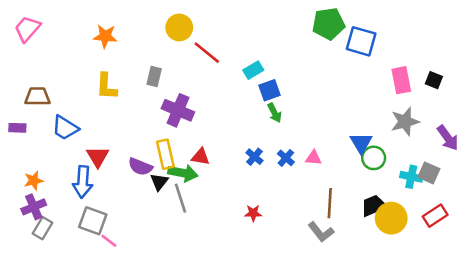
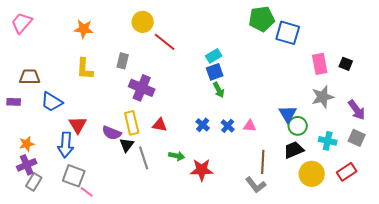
cyan rectangle: (253, 70) -> (214, 56), moved
green arrow: (183, 173) -> (177, 156), moved, size x0.7
gray square: (429, 173) -> (357, 138), moved
black trapezoid: (374, 206) -> (294, 150), moved
red star: (253, 213) -> (202, 170), size x1.6

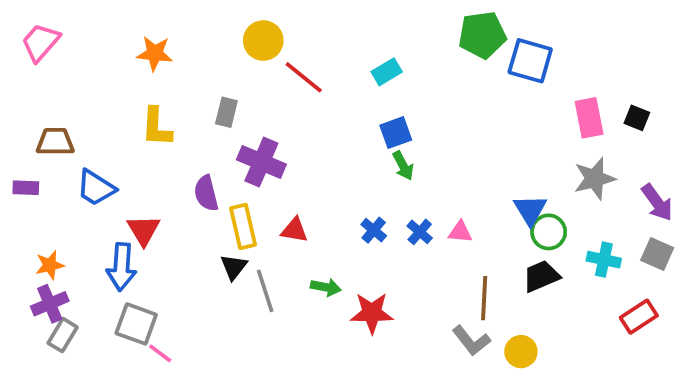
cyan rectangle: (214, 56) -> (387, 72), moved
purple semicircle: (112, 133) -> (206, 193), moved, turned 54
yellow circle: (312, 174) -> (521, 352), moved, size x0.7

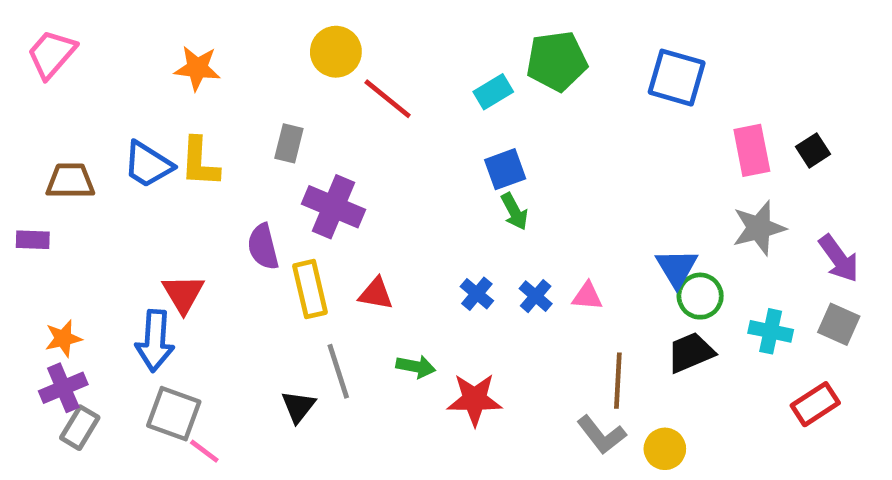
green pentagon: (482, 35) -> (557, 61), moved
black square: (637, 118) -> (813, 150), turned 35
blue trapezoid: (96, 188) -> (148, 164), moved
black triangle: (234, 267) -> (298, 407), moved

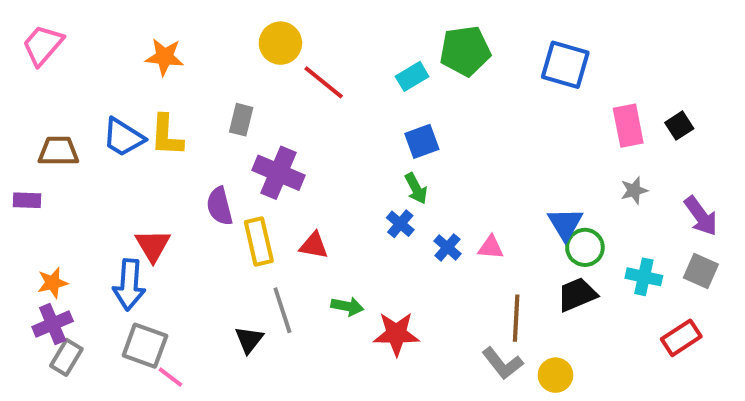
green arrow: (514, 211) -> (416, 188), moved
gray star: (759, 228) -> (634, 190), size x0.6
blue cross: (477, 294) -> (400, 224), moved

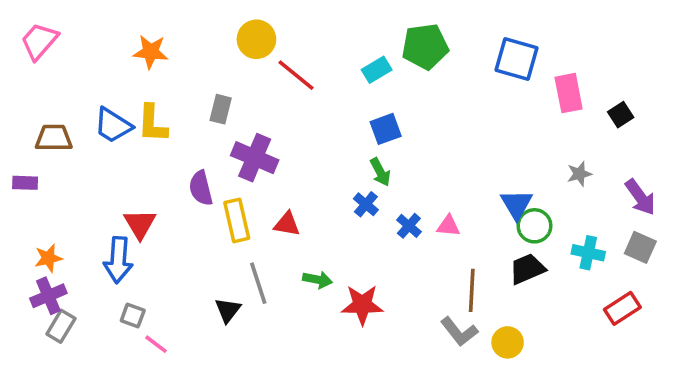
pink rectangle: (628, 126) -> (569, 93), moved
gray square: (145, 346) -> (133, 316), size x0.6

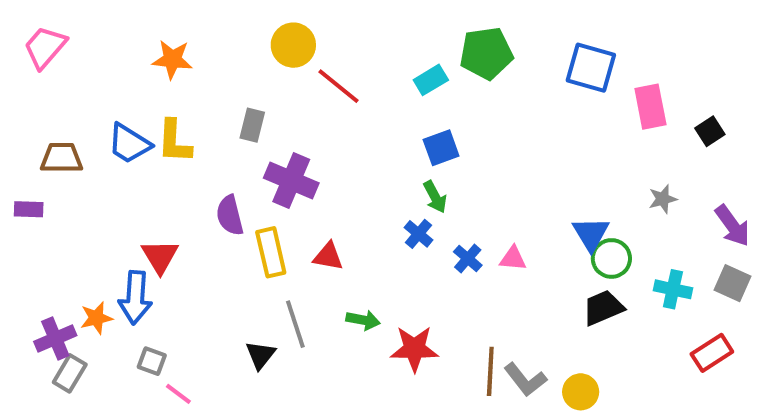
orange star: (48, 258) -> (96, 318), moved
brown line: (472, 290) -> (490, 371), moved

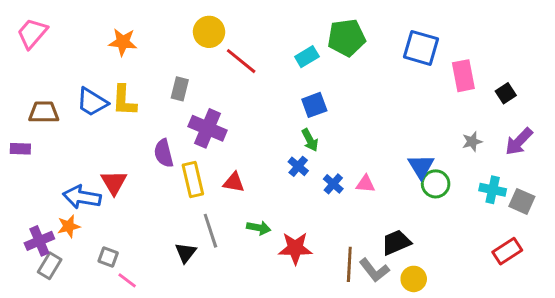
purple arrow: (732, 226) -> (519, 141), moved, turned 80
cyan cross: (673, 289) -> (493, 190), moved
blue arrow: (135, 297) -> (82, 197), moved, turned 96
black trapezoid: (603, 308) -> (396, 242), moved

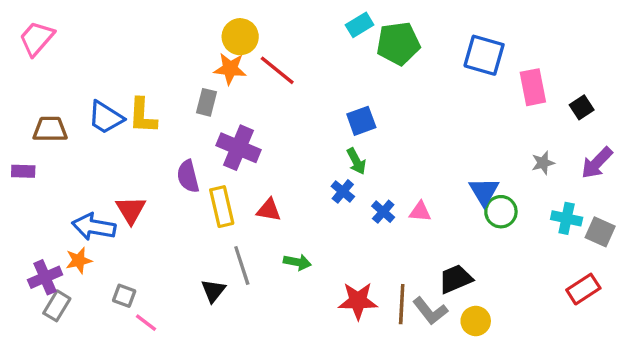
orange star: (123, 42) -> (230, 69), moved
cyan rectangle: (307, 57) -> (360, 25), moved
red star: (295, 248) -> (358, 301), moved

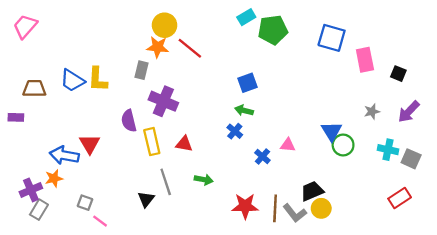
black square: (582, 107) -> (398, 74), turned -35
green arrow: (356, 161) -> (244, 110), turned 132
blue cross: (383, 212) -> (262, 157), moved
yellow circle: (476, 321) -> (321, 208), moved

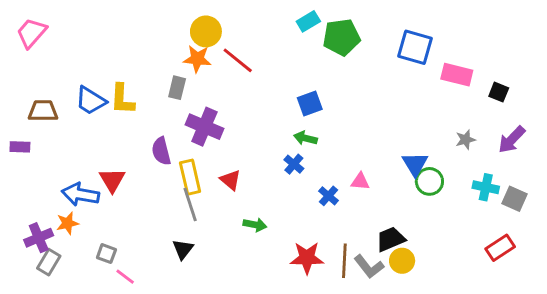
pink rectangle: (365, 60) -> (457, 75), turned -65
red triangle: (184, 144) -> (230, 180), turned 30
gray line: (166, 182) -> (190, 204), moved

